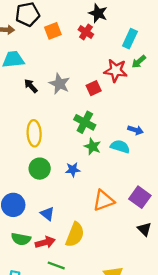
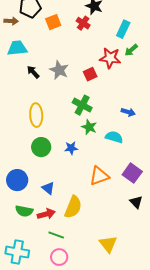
cyan semicircle: (120, 147) -> (114, 137), moved

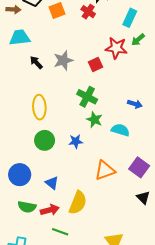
gray star: (59, 70) -> (63, 60), turned 30

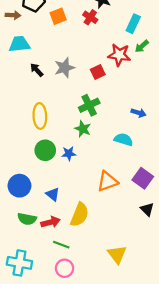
green cross: (87, 97) -> (89, 105), turned 36
green star: (94, 120) -> (83, 129), moved
blue star: (76, 141) -> (69, 154), moved

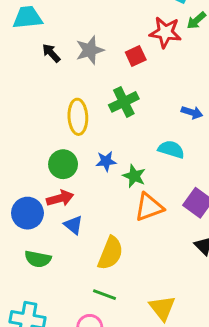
yellow ellipse: (40, 116) -> (78, 117), moved
green star: (83, 129) -> (134, 176), moved
blue star: (69, 154) -> (106, 161), moved
red arrow: (51, 222) -> (60, 198), moved
green line: (61, 245) -> (105, 295), moved

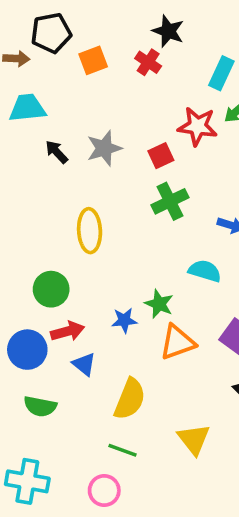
green cross: (124, 102) -> (170, 201), moved
blue star: (106, 161) -> (124, 320), moved
green circle: (63, 164) -> (51, 289), moved
yellow triangle: (162, 308) -> (194, 439), moved

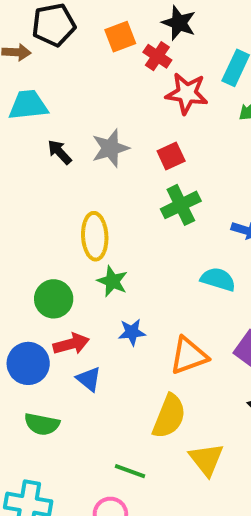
orange square: (93, 60) -> (120, 37), moved
red star: (198, 126) -> (187, 93), moved
green star: (159, 304) -> (112, 281), moved
yellow semicircle: (130, 399) -> (169, 416), moved

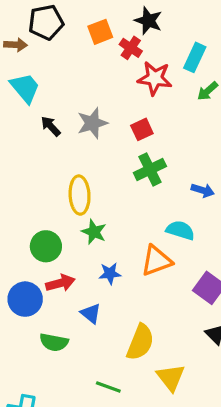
cyan trapezoid: (28, 105) -> (25, 88), turned 56
orange triangle: (189, 356) -> (156, 261), moved
blue triangle: (89, 379) -> (91, 313), moved
green semicircle: (42, 424) -> (54, 342), moved

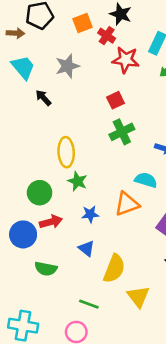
gray star: (92, 123) -> (67, 66), moved
blue triangle: (91, 313) -> (86, 248), moved

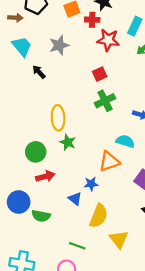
red cross: (107, 36) -> (92, 20), turned -32
blue star: (90, 214) -> (91, 184), moved
blue circle: (23, 234) -> (19, 202), moved

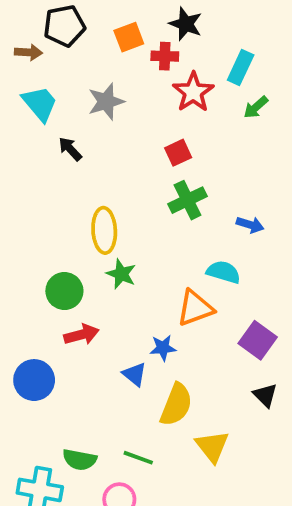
red star: (108, 40) -> (193, 92), turned 30
green semicircle: (41, 216) -> (80, 460), moved

